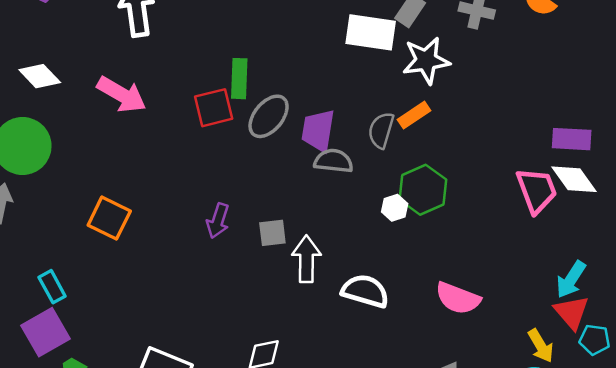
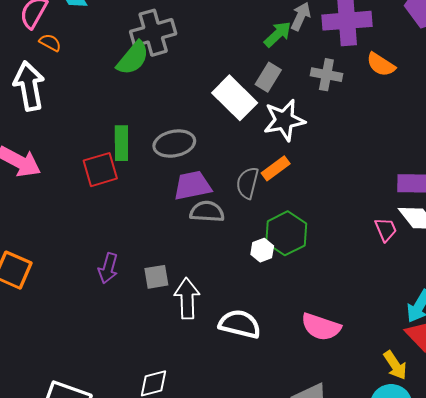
white rectangle: (371, 32) -> (235, 98), turned 39
gray ellipse: (269, 116) -> (174, 144), moved, turned 42
purple trapezoid: (318, 131) -> (192, 186), turned 72
pink trapezoid: (537, 190) -> (386, 230), size x0.6

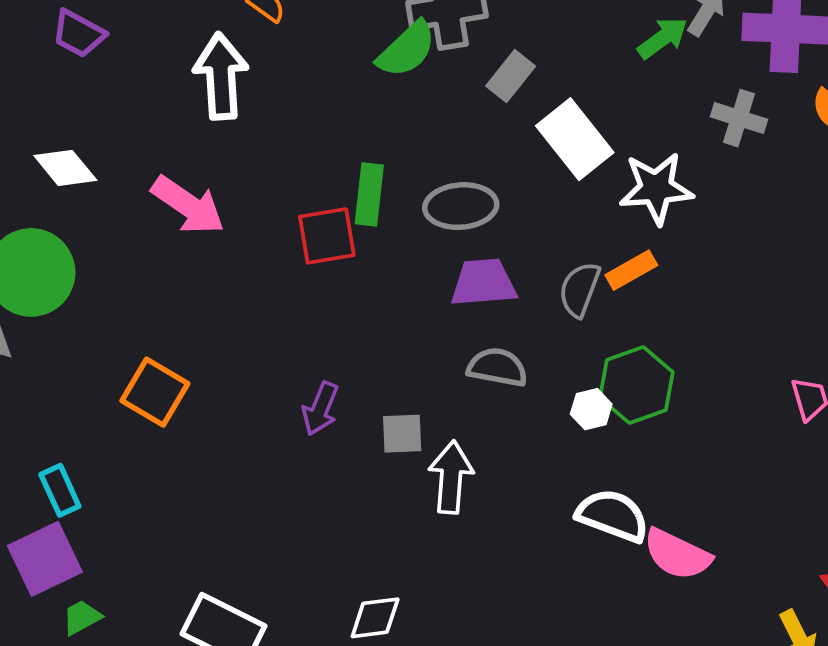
gray rectangle: (268, 77) -> (511, 76), moved
gray semicircle: (207, 212) -> (497, 367), moved
white semicircle: (240, 324) -> (613, 516), moved

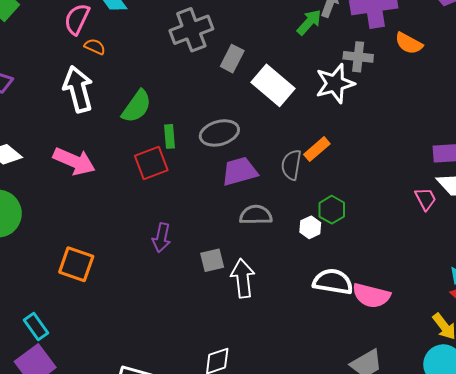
green semicircle: (407, 49) -> (137, 106), moved
white star: (656, 188) -> (335, 84), moved
green rectangle: (369, 194) -> (169, 136), size x0.7
green hexagon: (636, 385) -> (332, 210), size x0.7
purple arrow: (320, 409) -> (161, 238), moved

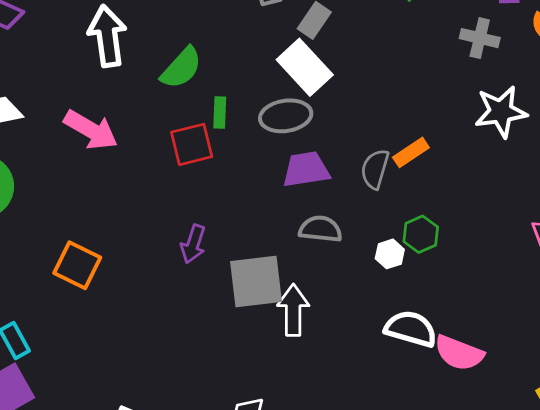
white star: (335, 84) -> (501, 112), moved
white rectangle: (273, 85) -> (305, 67), moved
gray square: (212, 260) -> (256, 282), size x1.8

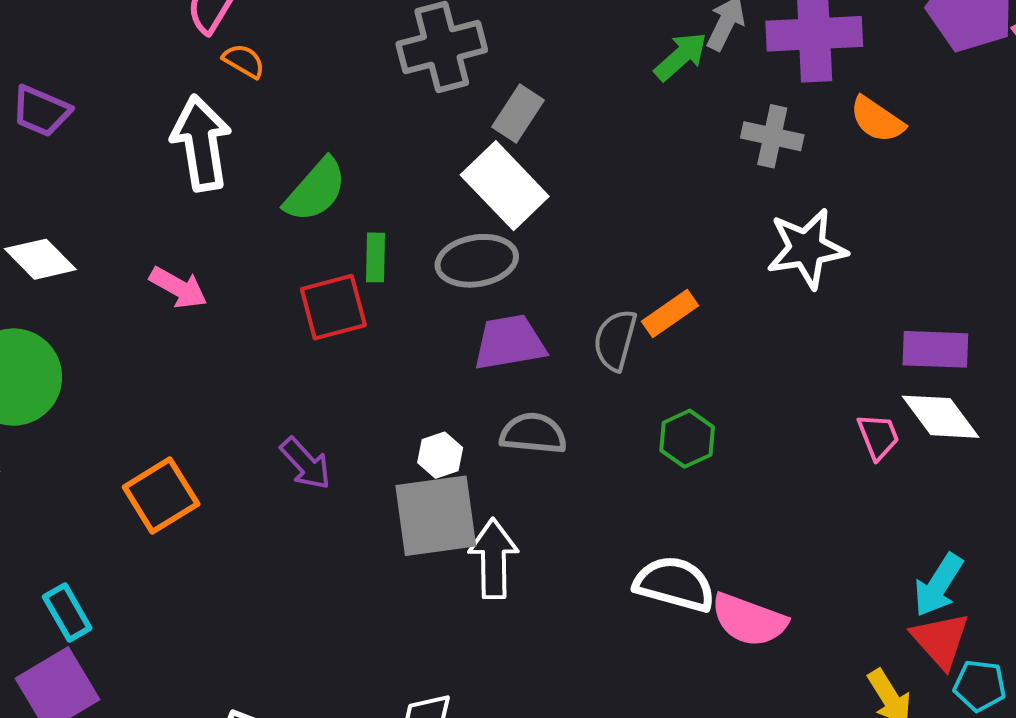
pink arrow: (91, 130) -> (178, 288), size x0.7
purple arrow: (193, 244) -> (306, 463), moved, turned -60
white hexagon: (390, 254) -> (440, 455), moved
orange square: (77, 265) -> (161, 496), turned 33

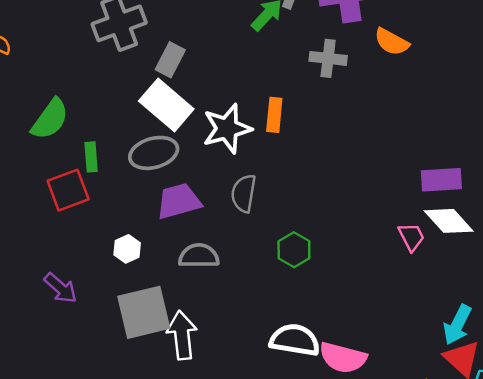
white star: (807, 248) -> (227, 129), moved
orange rectangle: (670, 314) -> (274, 115), moved, turned -44
white hexagon: (440, 455) -> (127, 249), moved

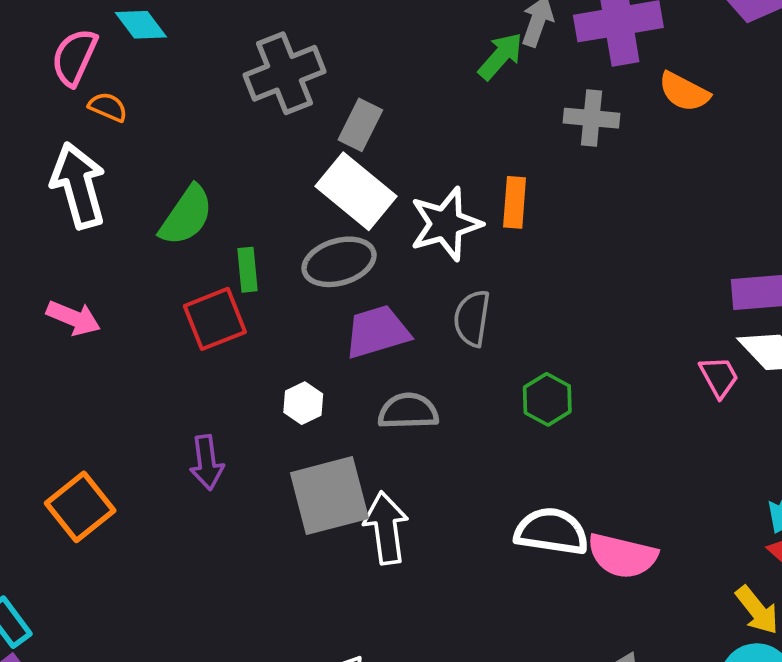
purple arrow: (60, 288) -> (207, 463), turned 42

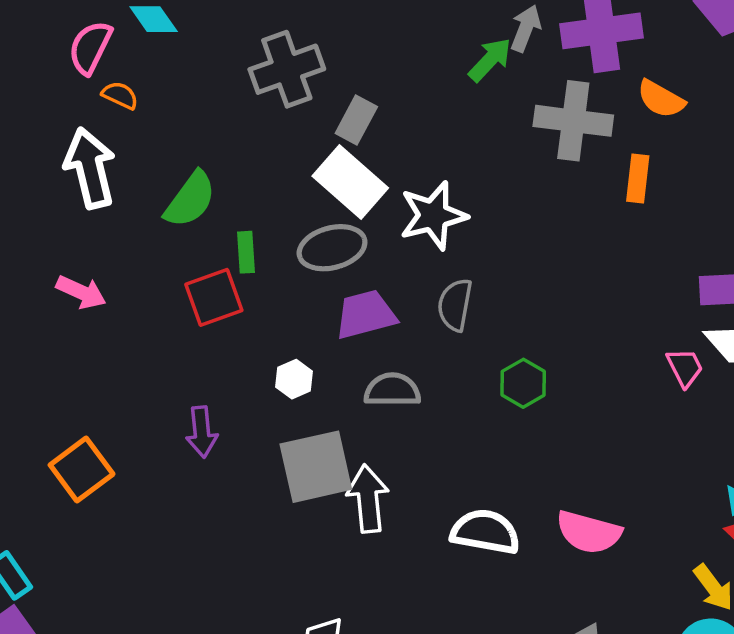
gray cross: (592, 118) -> (573, 121), size x1.5
orange rectangle: (515, 202) -> (638, 179), moved
white semicircle: (552, 531) -> (485, 532), moved

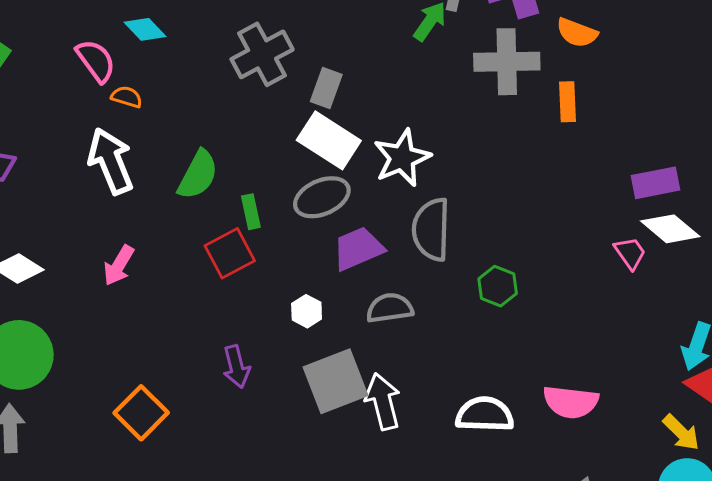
pink semicircle: (90, 47) -> (96, 61), turned 126
pink arrow: (81, 292) -> (119, 265), turned 105
gray semicircle: (455, 305) -> (431, 229), size x1.4

